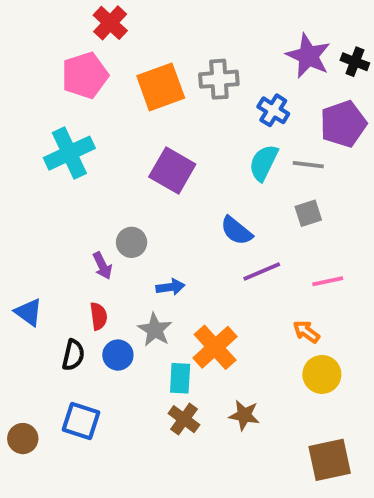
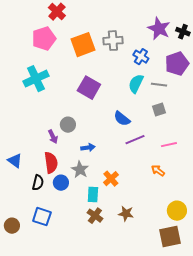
red semicircle: (99, 316) -> (51, 163), size x1.5
orange cross: (215, 347) -> (111, 179), size x0.7
yellow circle: (322, 374) -> (177, 211), moved

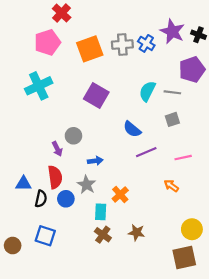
blue cross: (141, 57) -> (146, 43), moved
blue triangle: (15, 161) -> (23, 184), moved, turned -35

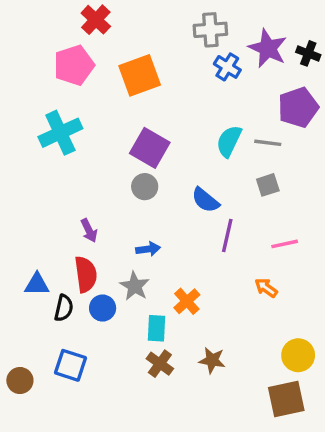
gray cross: (122, 45) -> (210, 30), moved
gray circle: (73, 136) -> (145, 187), moved
purple line: (146, 152) -> (227, 236), turned -54

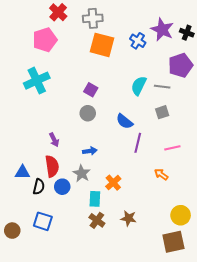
gray cross: (210, 30) -> (93, 18), moved
orange square: (140, 75) -> (102, 45), moved, turned 35
purple square: (150, 148) -> (91, 90), size x0.6

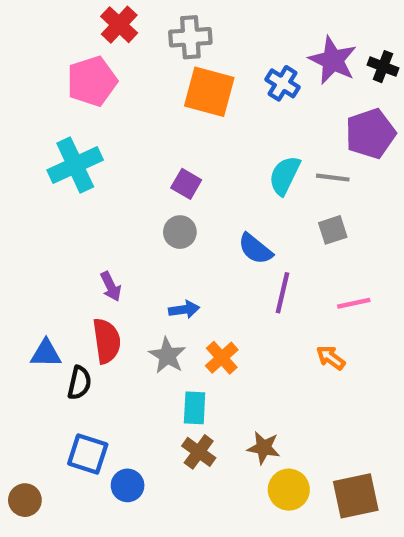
orange cross: (113, 183) -> (222, 358), moved
blue circle: (62, 187) -> (128, 485), moved
yellow circle: (181, 215) -> (289, 490), moved
brown circle: (12, 231) -> (25, 500), moved

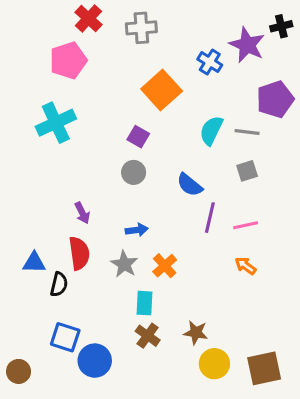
black cross: (383, 67) -> (281, 26), moved, turned -35
orange square: (209, 92) -> (162, 90), moved, turned 33
pink line: (354, 303) -> (246, 225), moved
blue circle: (128, 485) -> (95, 361), size x1.4

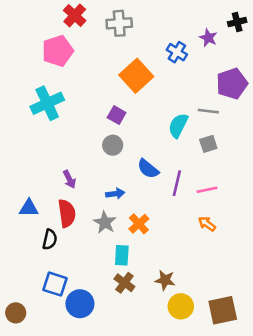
purple star: (247, 45) -> (208, 38), size x0.6
cyan semicircle: (211, 130) -> (178, 126), moved
blue semicircle: (190, 185) -> (148, 169), moved
blue triangle: (34, 263) -> (29, 208), moved

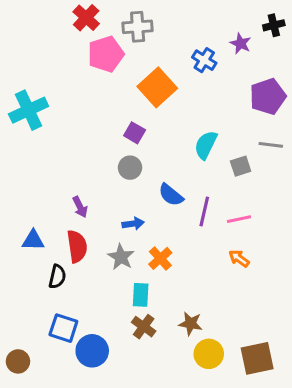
pink pentagon: (58, 51) -> (106, 54), moved
cyan cross: (47, 103) -> (29, 110), moved
gray line: (208, 111) -> (271, 145), moved

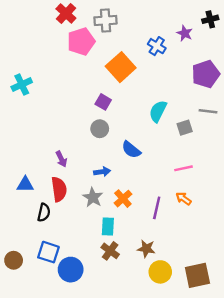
cyan cross: (29, 110) -> (22, 84), size x0.7
purple line: (204, 212) -> (157, 208), moved
brown circle: (18, 361) -> (14, 260), moved

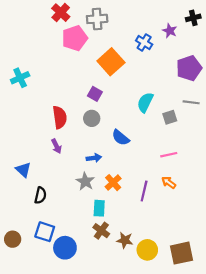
blue triangle: (25, 185) -> (23, 170), turned 42
red semicircle: (59, 189) -> (60, 117), moved
brown star: (146, 249) -> (125, 240), moved

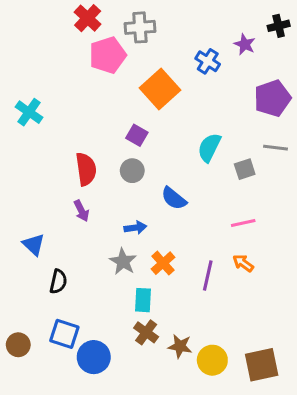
cyan cross: (20, 78) -> (29, 112), turned -30

